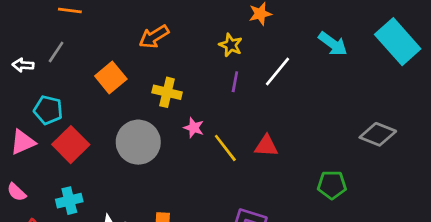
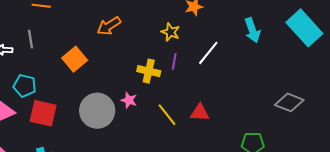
cyan arrow: (333, 44) -> (252, 30), turned 35
gray line: (56, 52) -> (31, 39), turned -42
yellow cross: (167, 92) -> (149, 71), moved
pink star: (194, 128) -> (129, 100), moved
red square: (71, 145) -> (43, 113), turned -32

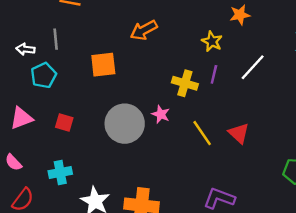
orange square: (75, 59) -> (103, 65), turned 30
cyan pentagon: (25, 86) -> (44, 75), moved, turned 30
red square: (43, 113) -> (64, 123), size x0.6
red triangle: (200, 113) -> (239, 133), turned 36

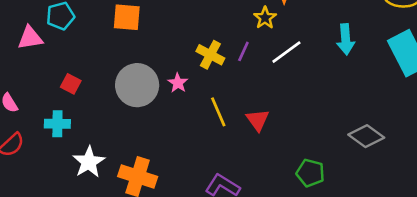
yellow star: (212, 41) -> (265, 18), moved
pink triangle: (21, 118) -> (30, 38), moved
red square: (64, 123) -> (71, 84), moved

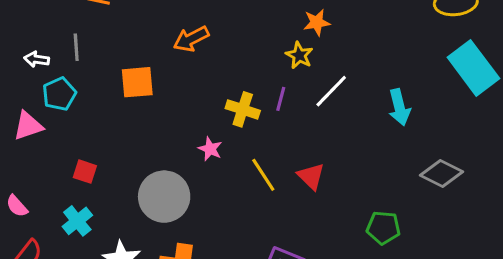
cyan arrow: (346, 39) -> (399, 107), moved
gray circle: (137, 85) -> (164, 197), moved
cyan cross: (57, 124) -> (77, 221), turned -30

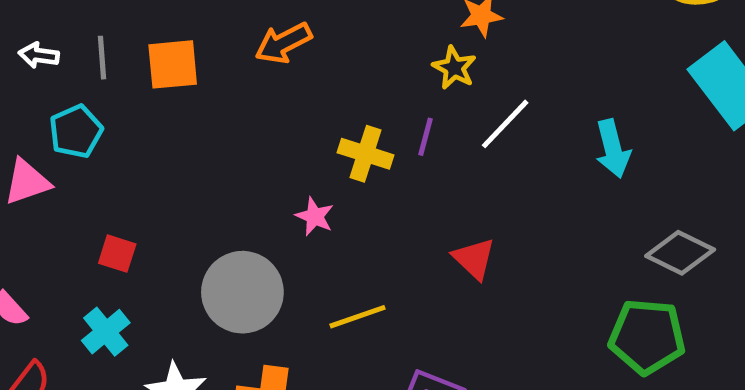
white arrow: (37, 59) -> (39, 55), moved
orange square: (137, 82) -> (173, 64), moved
yellow line: (263, 175) -> (357, 317), moved, turned -76
green pentagon: (383, 228) -> (647, 337), moved, size x1.4

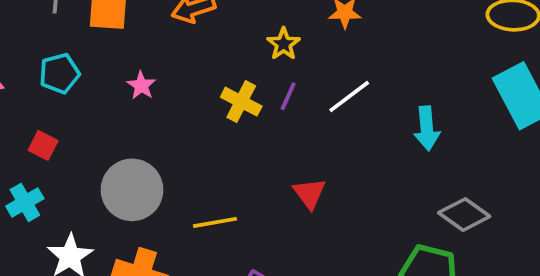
yellow star: (454, 68) -> (284, 44), moved
cyan pentagon: (76, 131) -> (59, 73), moved
pink star: (315, 216) -> (141, 85), moved

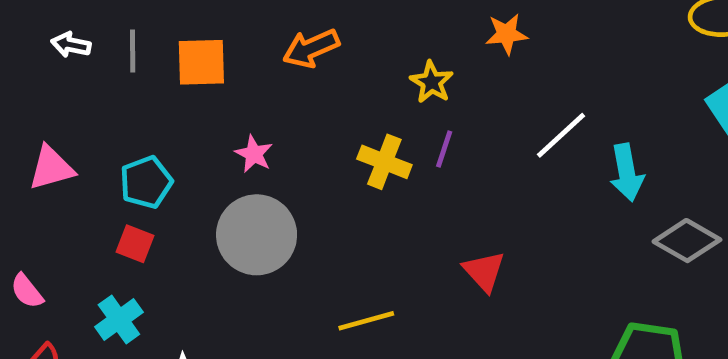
cyan pentagon: (59, 73) -> (146, 182), moved
white line: (349, 97) -> (561, 135), moved
gray circle: (132, 190) -> (257, 235), moved
gray diamond: (464, 215) -> (687, 241), moved

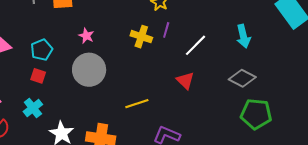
white line: (561, 135) -> (196, 45), moved
gray diamond: (687, 241) -> (242, 78), moved

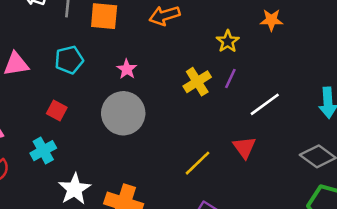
yellow cross: (141, 37) -> (197, 82), turned 30
cyan pentagon: (42, 50) -> (69, 60), moved
yellow line: (137, 104) -> (198, 163), moved, turned -35

